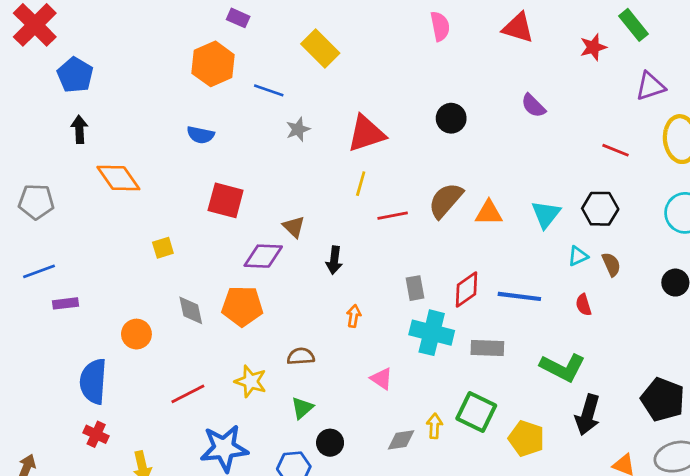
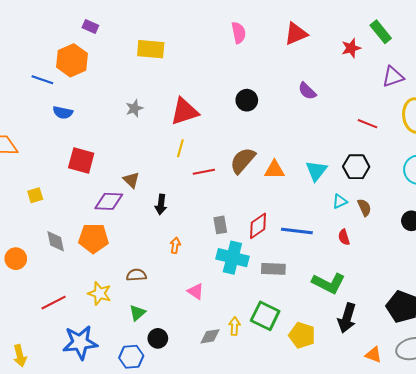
red triangle: (518, 28) -> (296, 34), turned -40
yellow rectangle: (320, 49) -> (151, 49), turned -40
blue line: (269, 90) -> (42, 80), moved

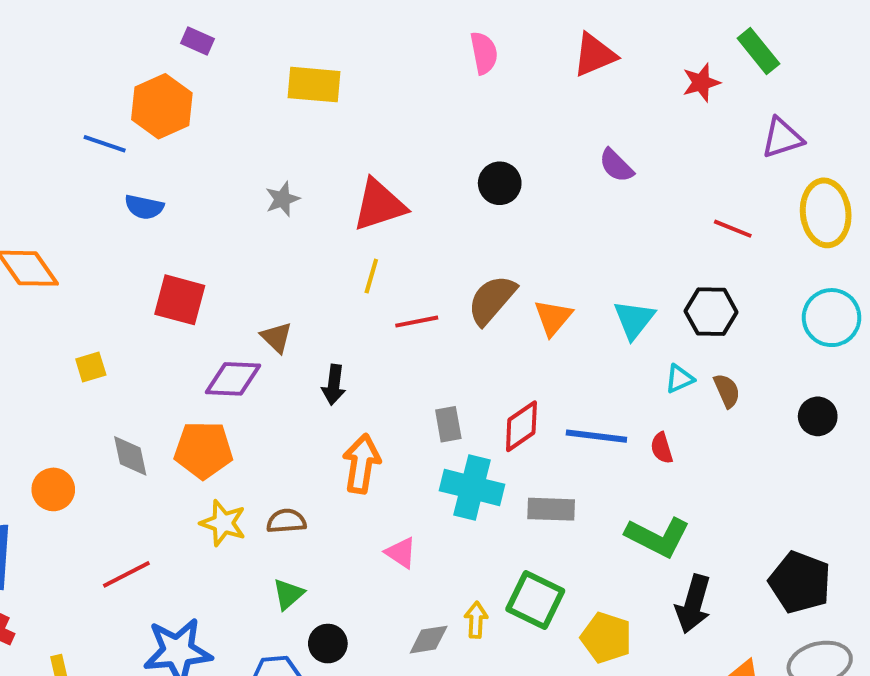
orange triangle: (274, 170) -> (553, 318), turned -50
red semicircle: (344, 237) -> (662, 448), moved
orange arrow: (175, 245) -> (361, 464), size x1.8
yellow star: (100, 293) -> (223, 523), moved

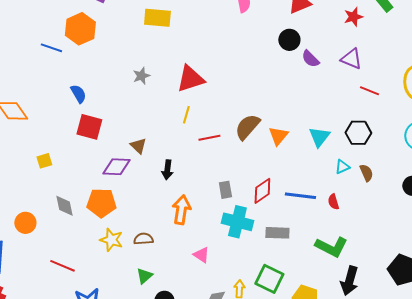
purple triangle: (782, 138) -> (351, 59), moved, turned 40
black circle: (500, 183) -> (289, 40), moved
blue semicircle: (144, 207) -> (78, 94), moved, turned -132
red line: (126, 574) -> (62, 266), turned 50

